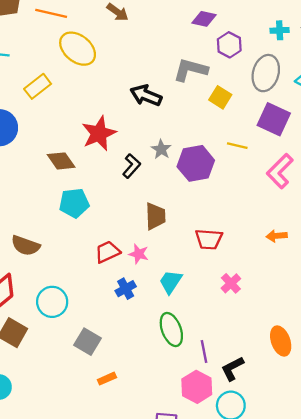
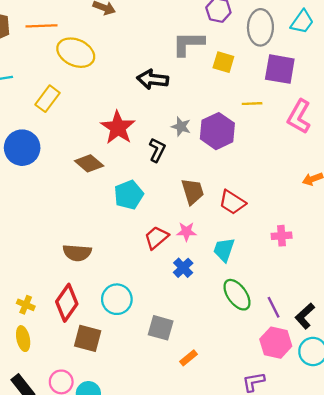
cyan pentagon: (74, 203) -> (129, 195), moved
red trapezoid: (209, 239) -> (232, 202), moved, turned 44
pink cross: (231, 283) -> (282, 236), turned -36

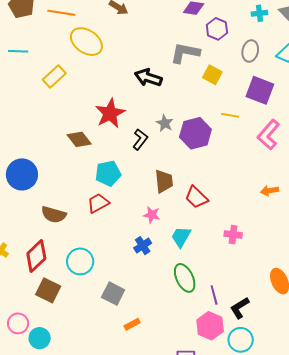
gray ellipse: (260, 27) -> (250, 51), size x0.7
blue circle: (22, 148) -> (22, 174), moved
red trapezoid: (156, 238) -> (98, 203), moved

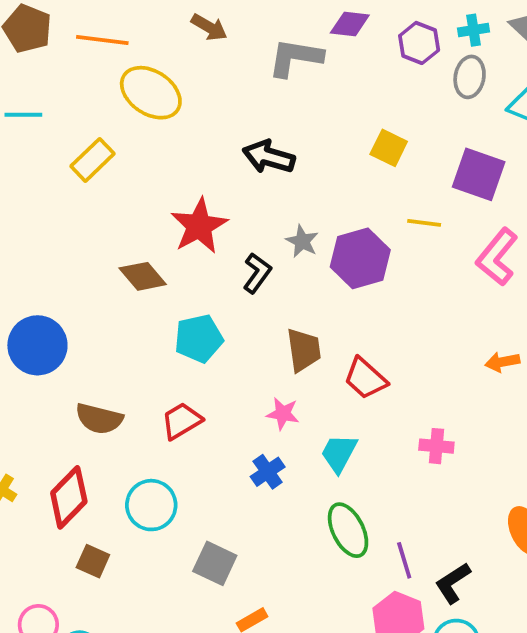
purple hexagon: (217, 29) -> (419, 43), moved
gray ellipse: (250, 51) -> (470, 77), moved
gray L-shape: (185, 53) -> (295, 58), moved
red trapezoid: (98, 203) -> (182, 421), moved
brown square: (48, 290) -> (93, 561), size x0.7

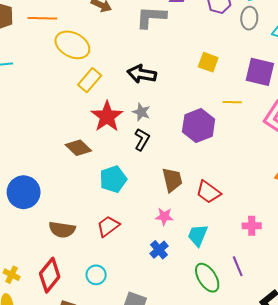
yellow rectangle: (92, 160) -> (90, 80), moved
gray star: (302, 241) -> (141, 112), moved
cyan circle: (151, 505) -> (96, 275), size x0.7
purple line: (404, 560) -> (238, 266), moved

